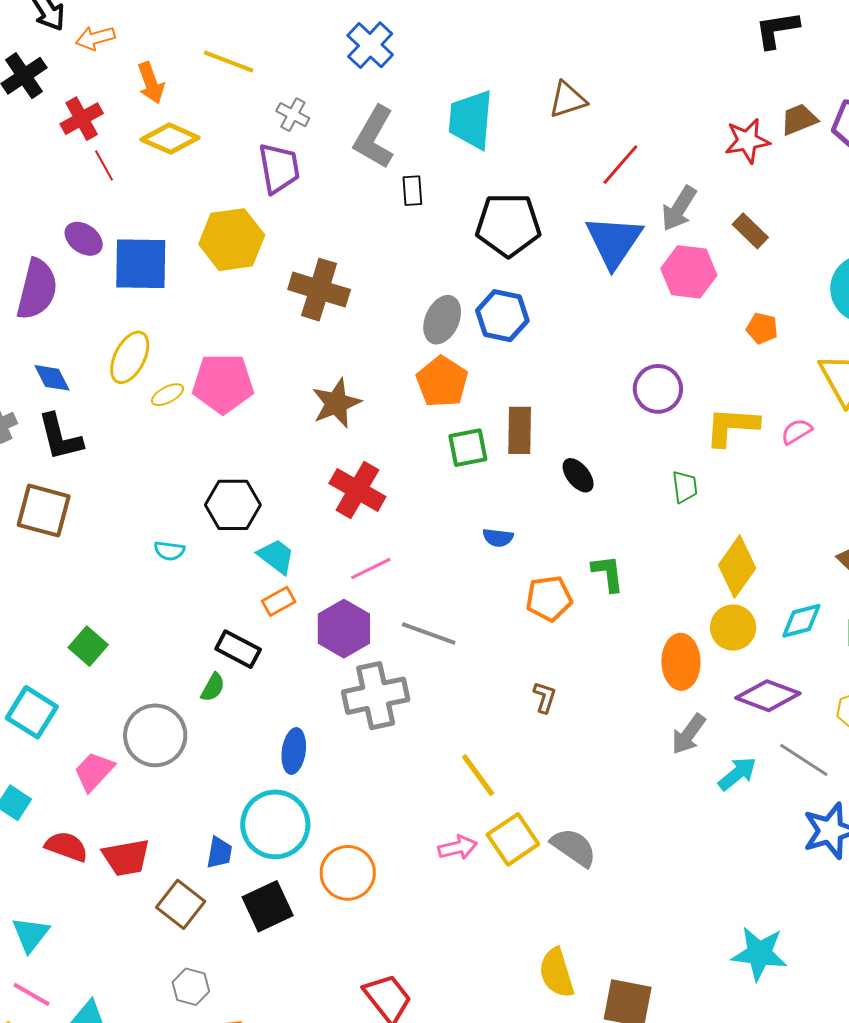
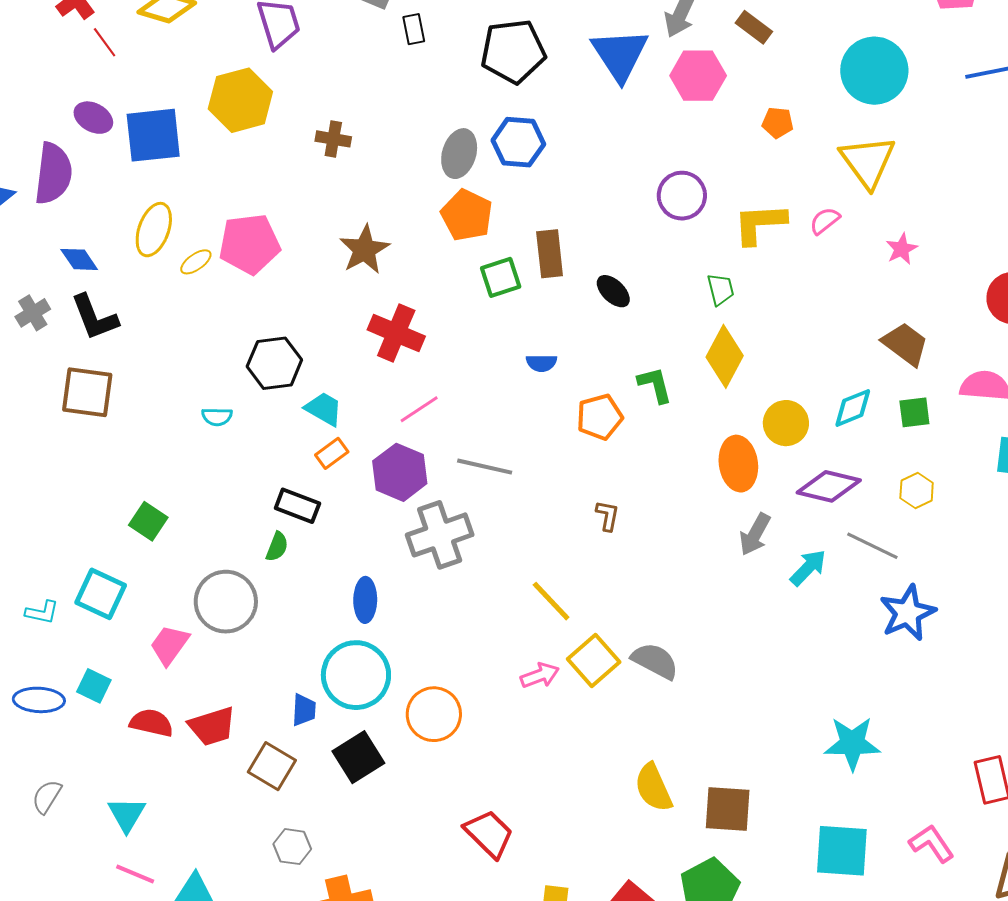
brown cross: (319, 290) -> (333, 139), size x0.6
yellow diamond: (737, 567) -> (725, 356), moved

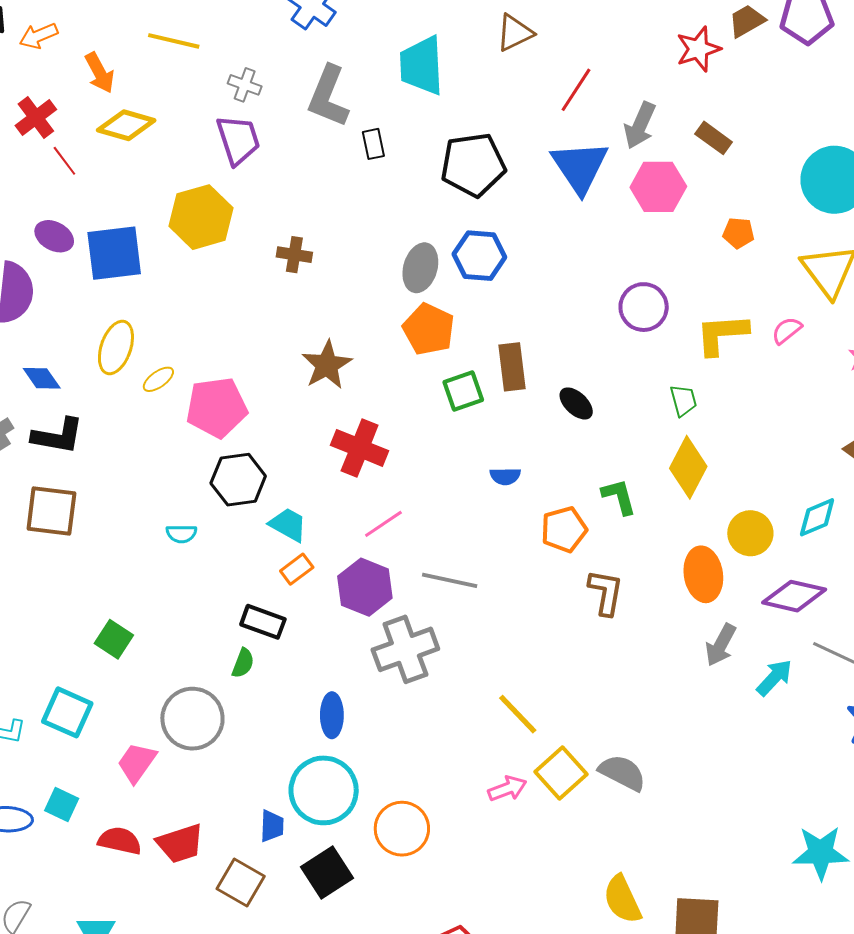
pink pentagon: (249, 244) -> (217, 407), moved
black L-shape: (94, 317) -> (58, 436), turned -58
brown L-shape: (608, 516) -> (606, 592), moved, size x1.5

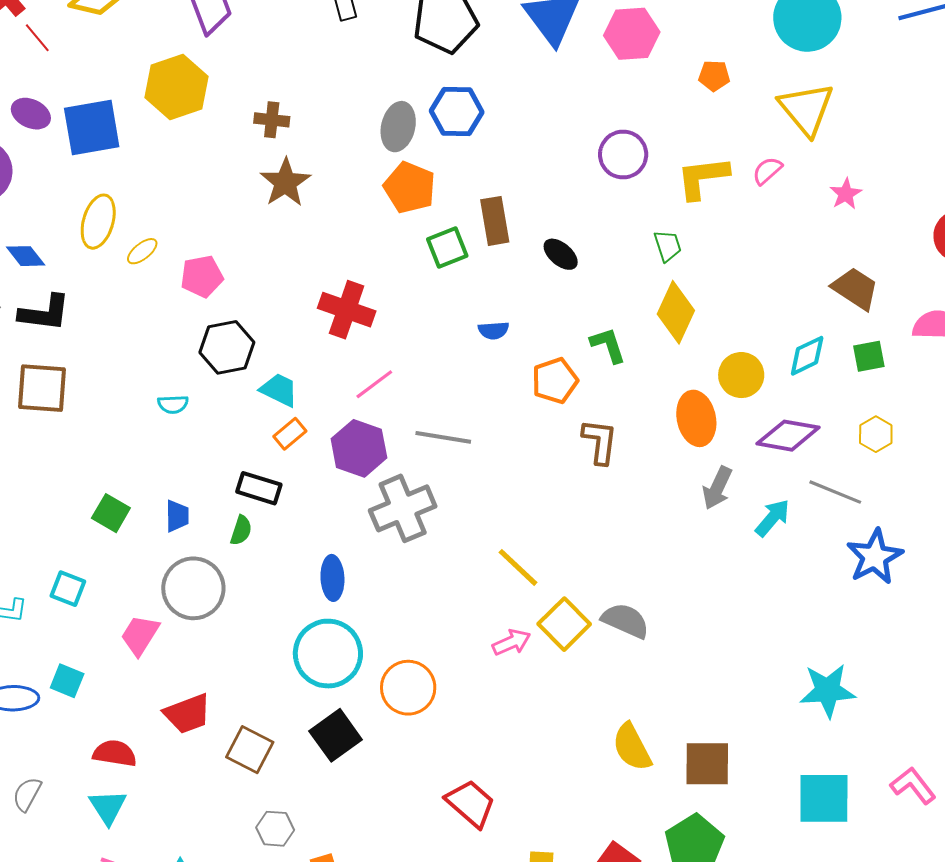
brown star: (327, 365) -> (285, 182), moved
pink pentagon: (217, 407) -> (202, 276), size x0.7
cyan square: (67, 712) -> (68, 589), size x0.7
blue trapezoid: (272, 826) -> (177, 516), moved
red semicircle: (120, 841) -> (115, 753), moved

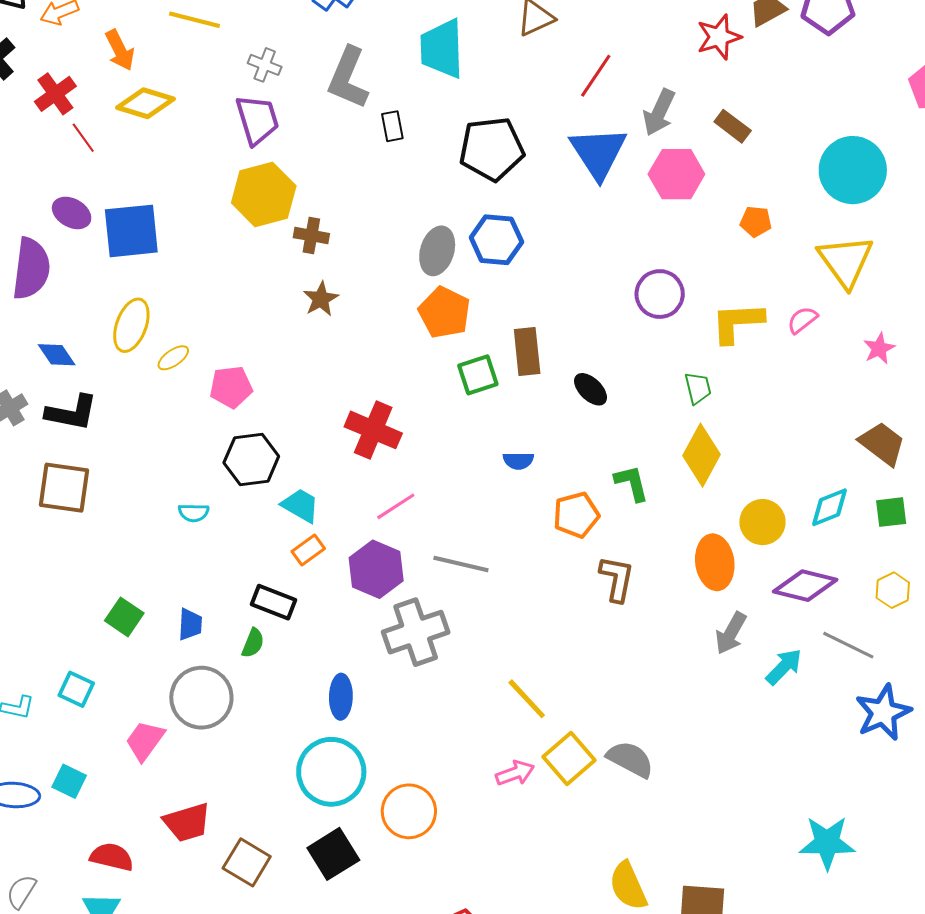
yellow hexagon: (177, 87) -> (264, 194), moved
brown star: (285, 182) -> (321, 299), size x0.7

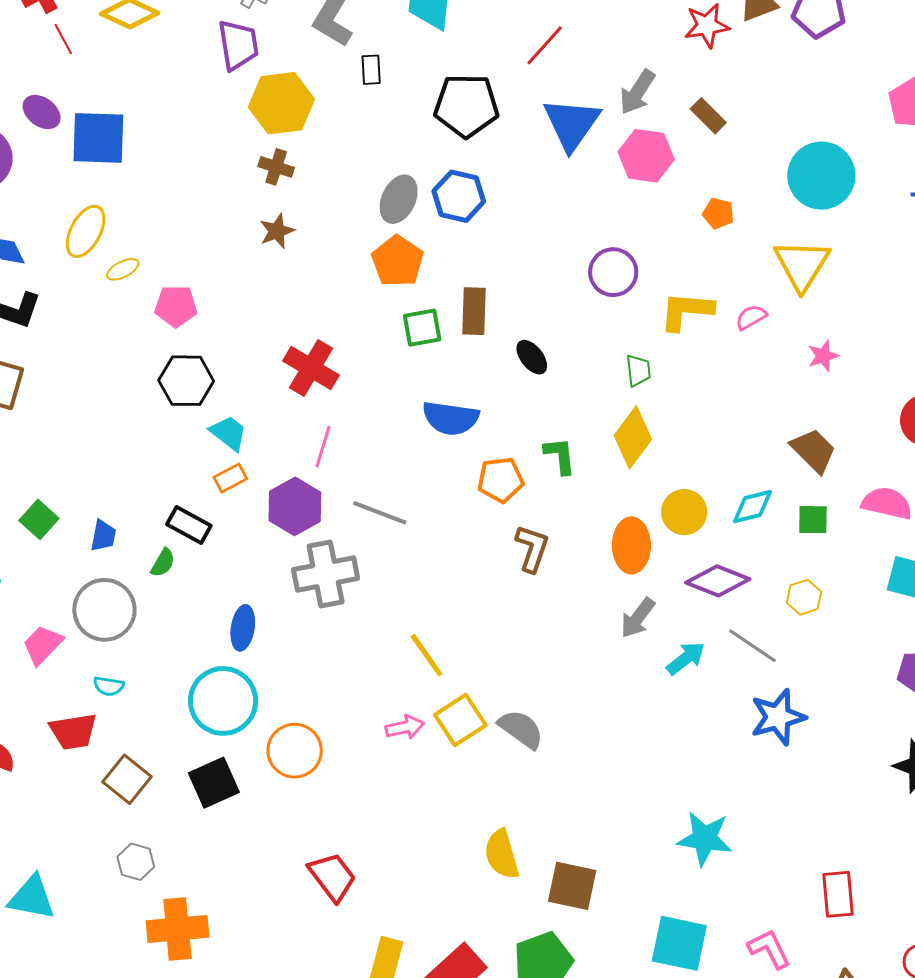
red line: (596, 76) -> (545, 45), moved
yellow hexagon: (264, 194) -> (281, 103), moved
blue semicircle: (518, 461) -> (451, 418), size x1.8
pink line: (396, 506) -> (323, 447), turned -48
cyan semicircle: (194, 513) -> (109, 686), moved

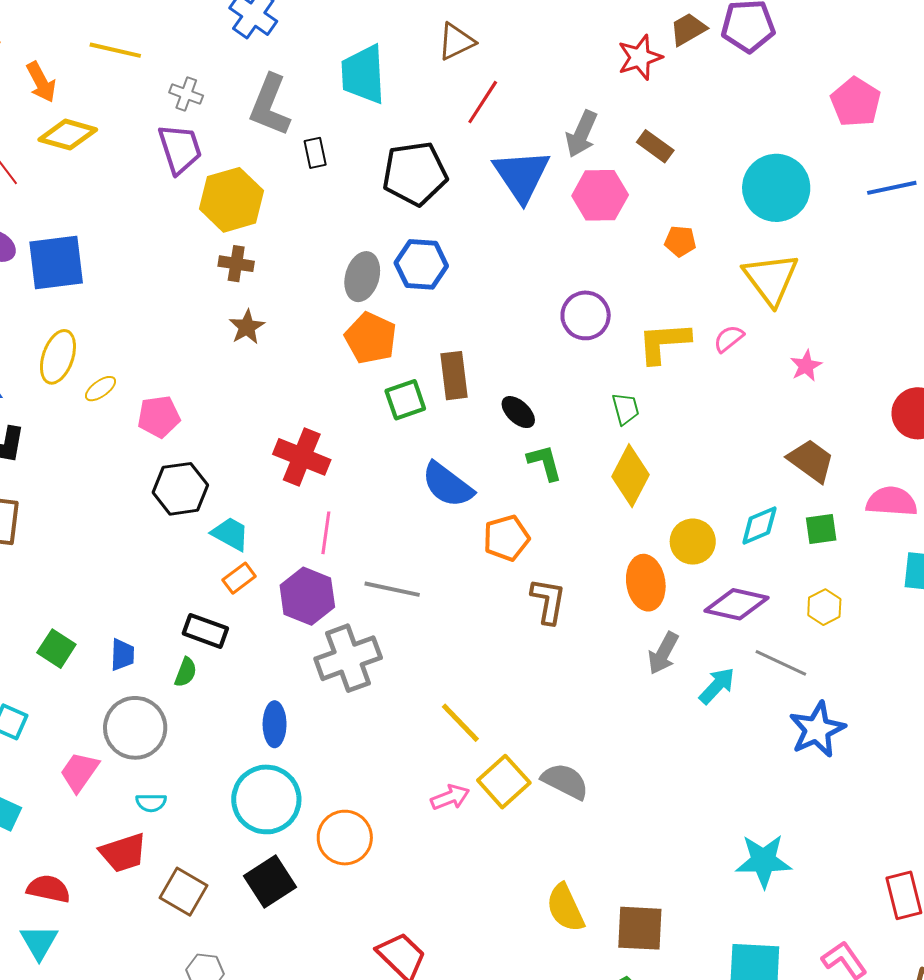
blue semicircle: (451, 418) -> (447, 485), turned 38
green L-shape: (560, 456) -> (545, 463), moved

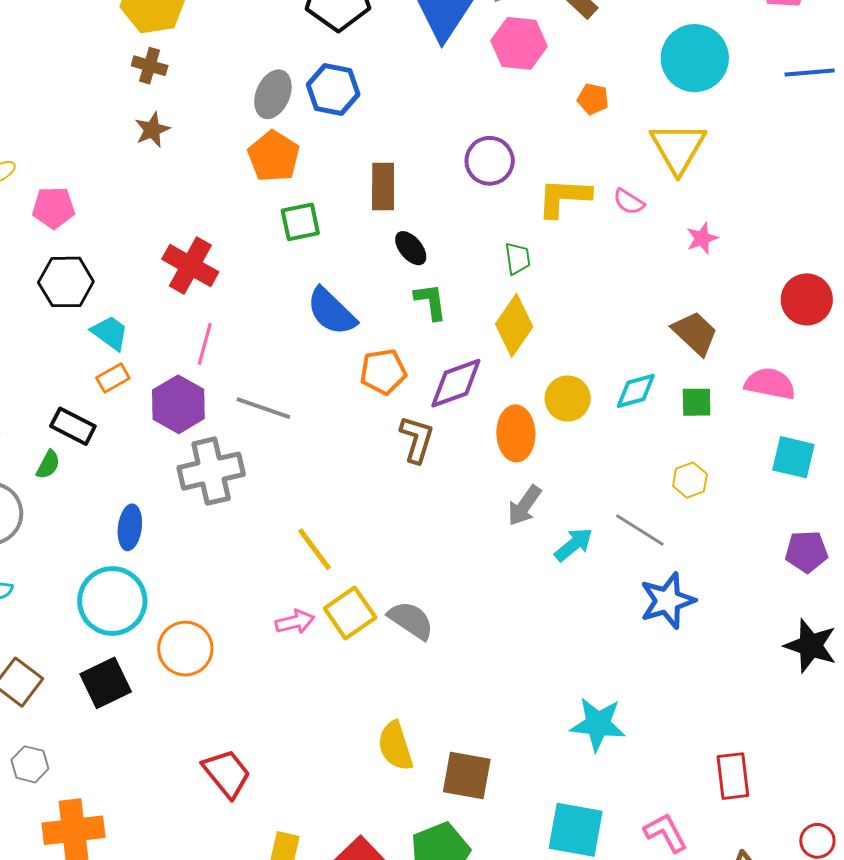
pink semicircle: (729, 339) -> (629, 202), turned -116
brown rectangle: (454, 376) -> (383, 187), moved
purple diamond: (737, 604) -> (456, 383), moved, turned -40

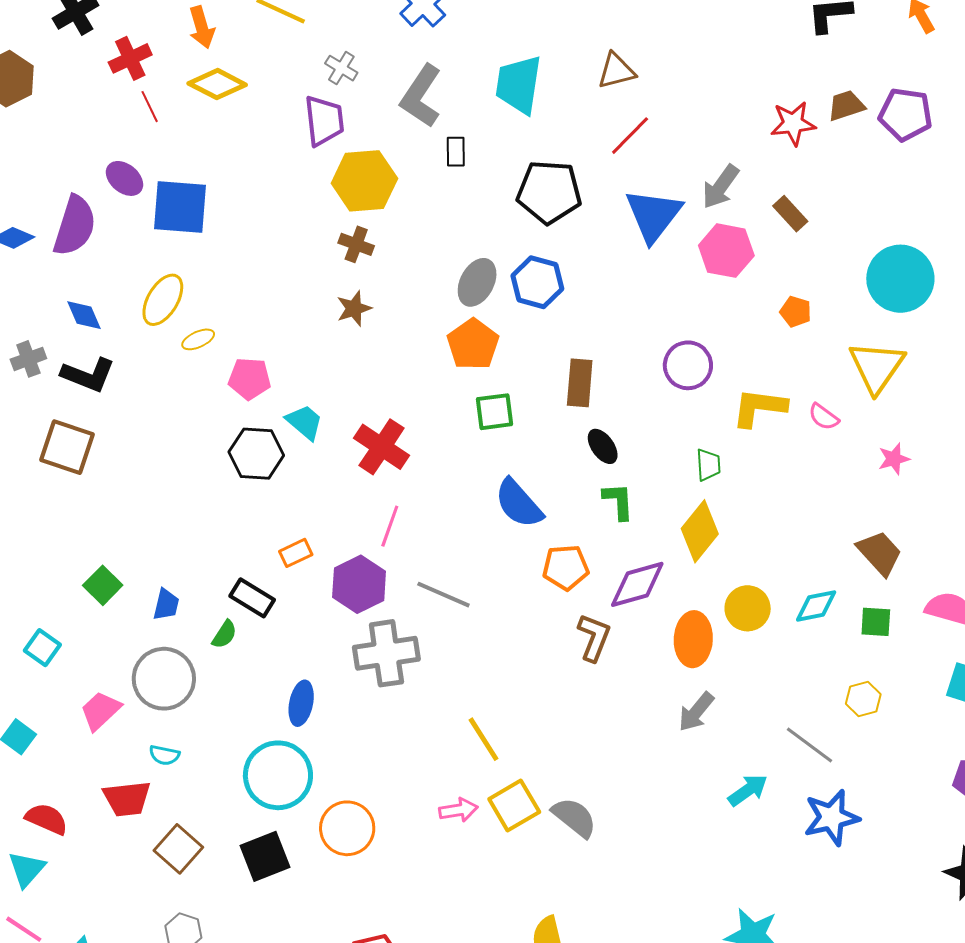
cyan trapezoid: (110, 333) -> (305, 422), moved
cyan arrow: (574, 545) -> (748, 790), moved

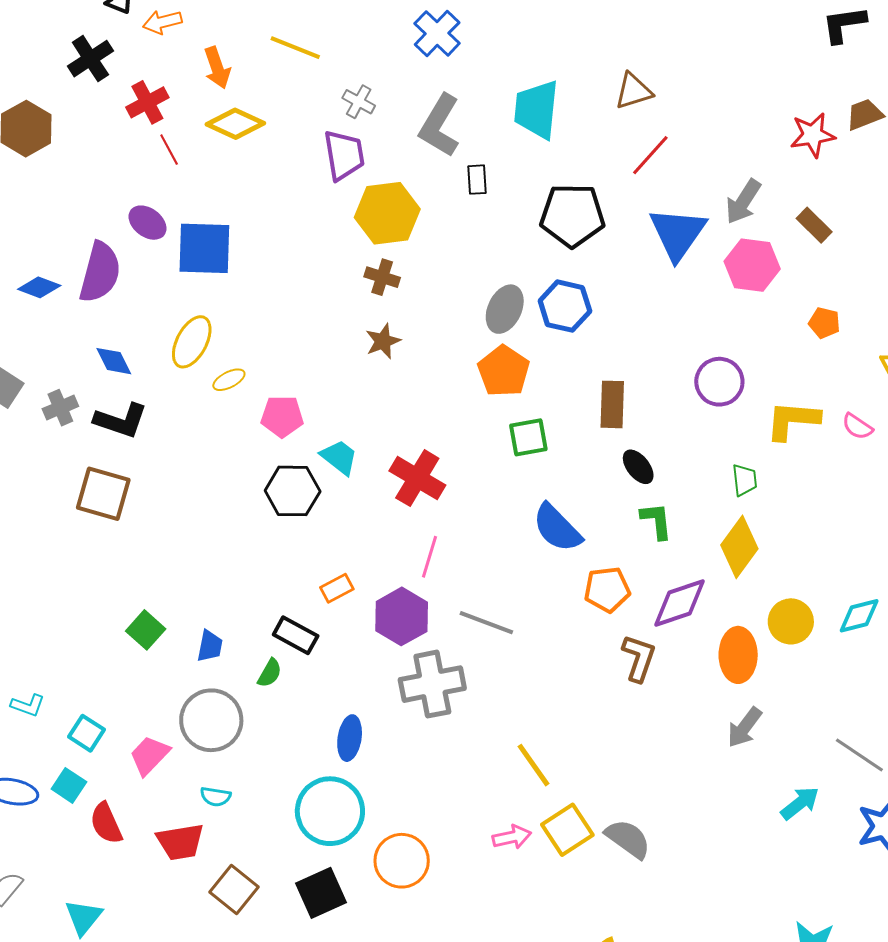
cyan square: (42, 648) -> (86, 733), moved
red semicircle: (47, 819) -> (106, 823), moved, turned -135

